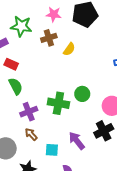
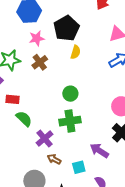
yellow semicircle: (69, 49) -> (76, 52), moved
green circle: (82, 94) -> (70, 94), moved

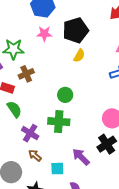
brown cross: (40, 62) -> (26, 74), moved
purple cross: (45, 139) -> (30, 133), turned -30

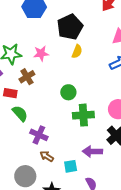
pink star: (44, 34) -> (41, 53), moved
green cross: (59, 122) -> (83, 115), moved
purple arrow: (81, 157) -> (92, 151), turned -36

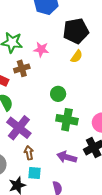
purple cross: (39, 135) -> (19, 128), size x1.4
brown arrow: (47, 156) -> (29, 153), moved, turned 32
cyan square: (71, 166) -> (35, 173), moved

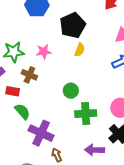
brown cross: (22, 68) -> (29, 75), turned -35

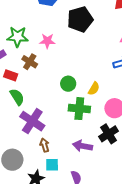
yellow semicircle: (80, 50) -> (94, 89), moved

